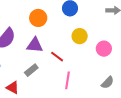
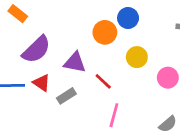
orange circle: (38, 18) -> (105, 32), moved
red triangle: (13, 88) -> (42, 83), moved

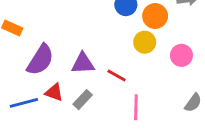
orange circle: (105, 32) -> (155, 16), moved

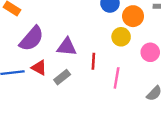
red line: (117, 76) -> (93, 61), turned 56
pink line: (136, 107) -> (117, 78), moved

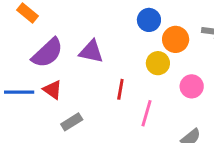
purple triangle: (67, 47) -> (91, 52), moved
gray rectangle: (62, 77) -> (72, 122), moved

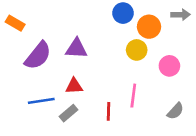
red line: (120, 89) -> (109, 111), moved
red triangle: (52, 90) -> (74, 86), moved, turned -30
blue line: (19, 92) -> (41, 101), moved

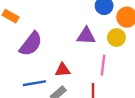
purple triangle: (76, 49) -> (86, 36), moved
pink line: (133, 96) -> (103, 65), moved

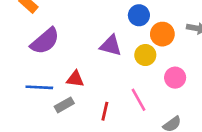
pink line: (103, 65) -> (138, 100), moved, turned -48

